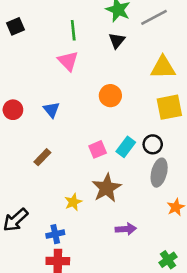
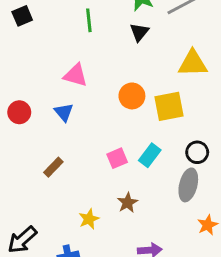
pink triangle: (68, 61) -> (76, 75), moved, turned -30
yellow square: (169, 107) -> (169, 106), moved
black circle: (153, 144) -> (197, 152), moved
brown star: (107, 188) -> (127, 203), size x0.6

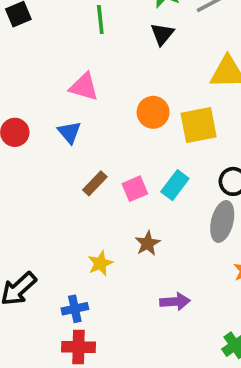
brown rectangle: (53, 167) -> (95, 183), moved

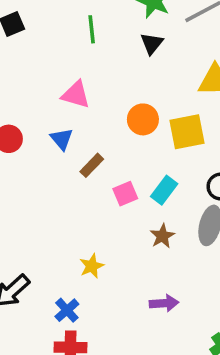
brown rectangle: (95, 183) -> (92, 165), moved
brown star: (148, 243) -> (162, 236), moved
blue cross: (75, 309) -> (67, 310), turned -30

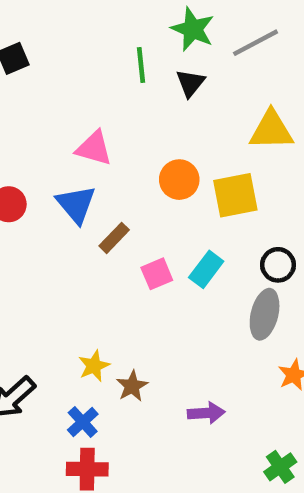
green line: (92, 29) -> (141, 65), moved
blue triangle: (62, 139) -> (76, 204), size x1.4
brown star: (162, 236) -> (132, 386), moved
yellow star: (92, 266) -> (94, 366), moved

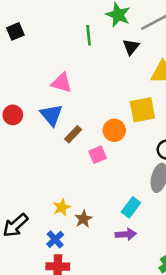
black triangle: (190, 83) -> (131, 47), moved
orange circle: (179, 180) -> (114, 130), moved
cyan rectangle: (206, 269) -> (131, 207), moved

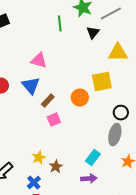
pink square: (98, 155) -> (54, 120), moved

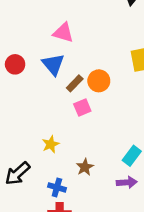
orange circle: (80, 98) -> (99, 81), moved
yellow star: (39, 158) -> (51, 144), moved
blue cross: (34, 183) -> (57, 187), turned -32

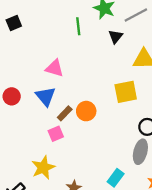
pink square: (82, 107) -> (56, 134), moved
yellow star: (51, 144) -> (43, 168), size x1.5

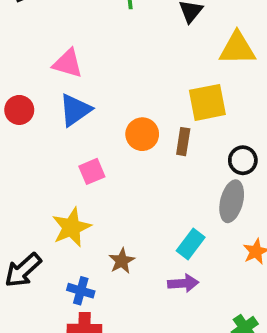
pink triangle: (55, 68) -> (68, 63), moved
blue triangle: (45, 96) -> (75, 110), turned 35
brown rectangle: (65, 113) -> (183, 142), moved, turned -35

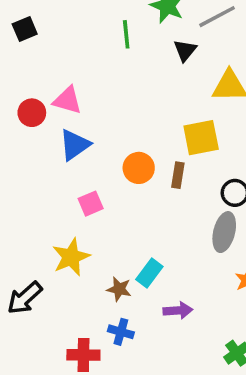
red circle: (19, 110) -> (32, 113), moved
cyan rectangle: (191, 244) -> (149, 273), moved
brown star: (122, 261) -> (119, 289), turned -30
blue cross: (81, 291) -> (121, 332), moved

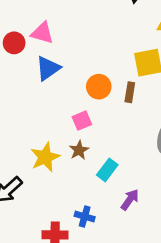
pink square: (91, 204) -> (82, 121), moved
brown star: (119, 289) -> (79, 150), moved, turned 30
purple arrow: (178, 310) -> (130, 200), turned -50

